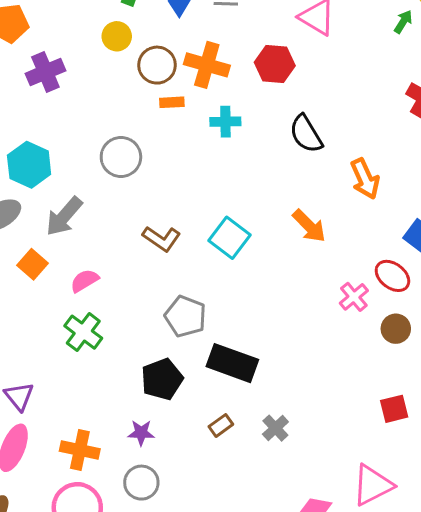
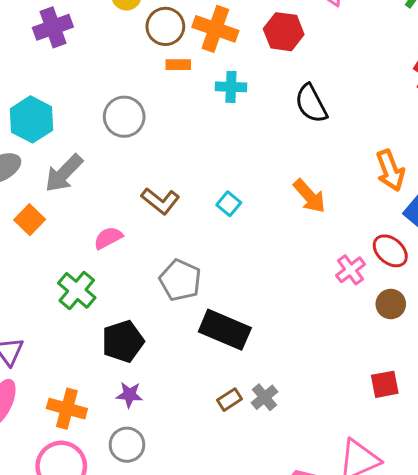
orange arrow: (365, 179) -> (390, 170), moved
cyan square: (230, 238) -> (229, 204), size x0.6
pink semicircle: (84, 281) -> (108, 238), moved
black pentagon: (162, 379) -> (123, 341), moved
brown rectangle: (221, 425) -> (230, 400), moved

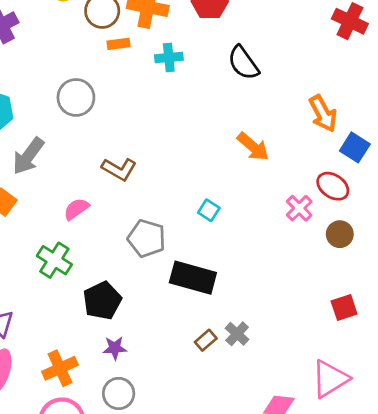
cyan square: (229, 204) -> (209, 210), moved
orange cross: (67, 409) -> (60, 368), turned -32

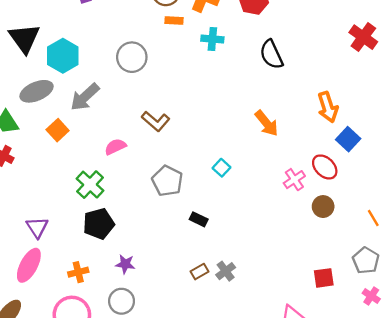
black rectangle: (193, 278) -> (199, 219), size x0.5
black pentagon: (102, 301) -> (99, 224), moved
red square: (344, 307) -> (324, 278), moved
orange cross: (60, 368) -> (78, 272), size x0.7

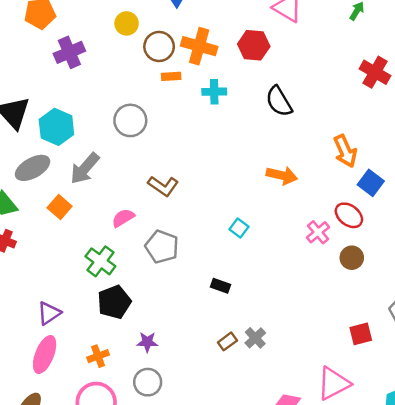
orange arrow: (267, 123) -> (282, 175), turned -32
gray pentagon: (167, 181) -> (162, 247), moved
purple triangle: (37, 227) -> (49, 313), turned 35

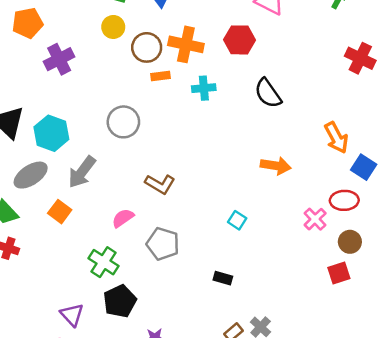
red ellipse: (349, 215) -> (344, 200), turned -36
purple triangle: (49, 313) -> (72, 315), moved, turned -35
red square: (361, 334) -> (339, 273), moved

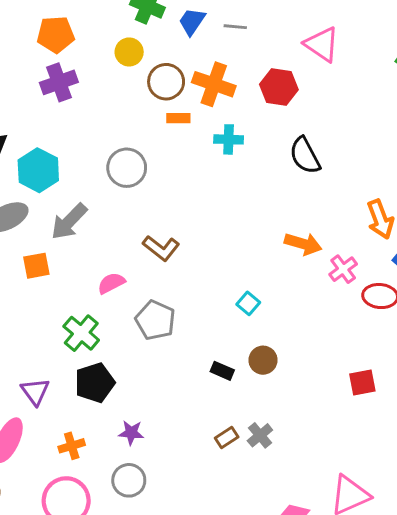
orange pentagon: (28, 23) -> (56, 35), moved
orange square: (60, 212) -> (36, 266), turned 35
pink cross: (315, 219) -> (343, 269), moved
brown circle: (350, 242) -> (263, 360), moved

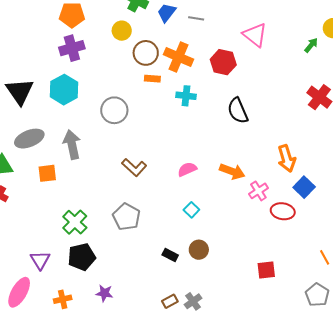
cyan hexagon: (38, 170) -> (64, 90), moved
gray arrow: (69, 221) -> (72, 145), turned 120
pink semicircle: (111, 283) -> (187, 169), moved

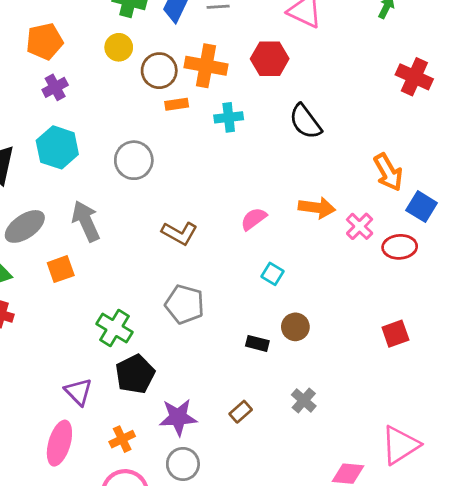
purple cross: (72, 48) -> (55, 87), size x0.7
purple star: (104, 293) -> (178, 417), size x1.5
brown rectangle: (170, 301) -> (241, 412), moved

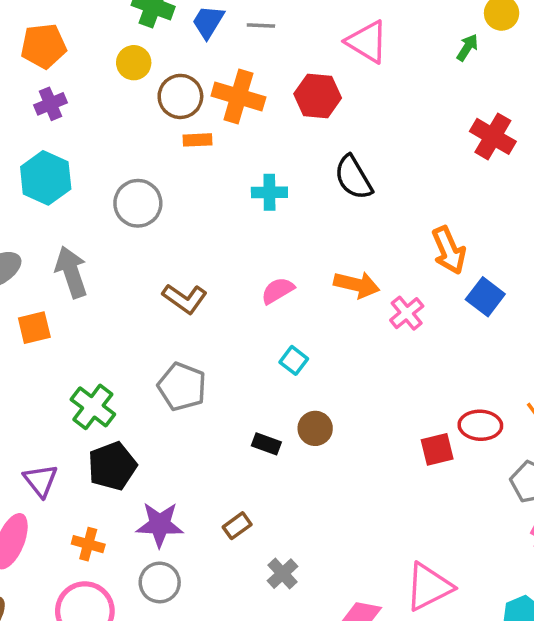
cyan cross: (229, 117) -> (269, 192), moved
red ellipse: (400, 247) -> (480, 425), moved
gray cross: (304, 400) -> (283, 574), moved
orange cross: (122, 439) -> (88, 544), turned 35

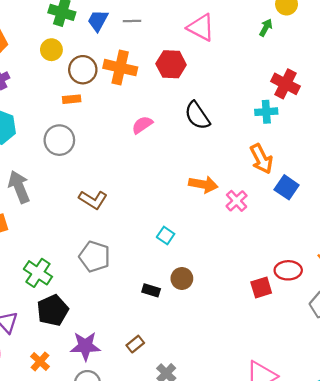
orange rectangle: (198, 140) -> (72, 99), moved
cyan cross: (269, 192) -> (266, 112), moved
pink semicircle: (278, 291) -> (142, 125), moved
orange cross: (88, 544) -> (40, 361), turned 30

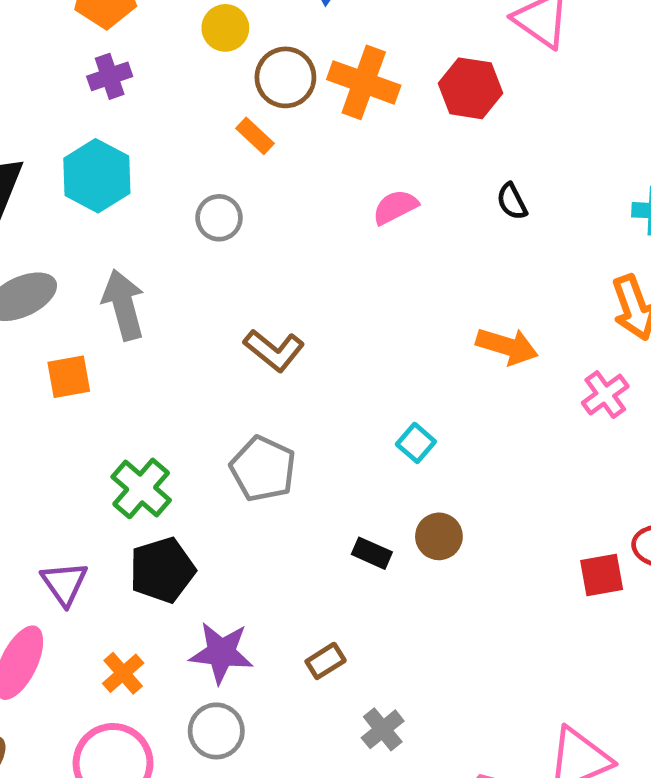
orange rectangle: (72, 99) -> (255, 136), turned 42
black semicircle: (197, 115) -> (512, 201), size x0.6
gray circle: (59, 140) -> (219, 218), size x0.7
pink cross: (237, 201) -> (605, 395), moved

